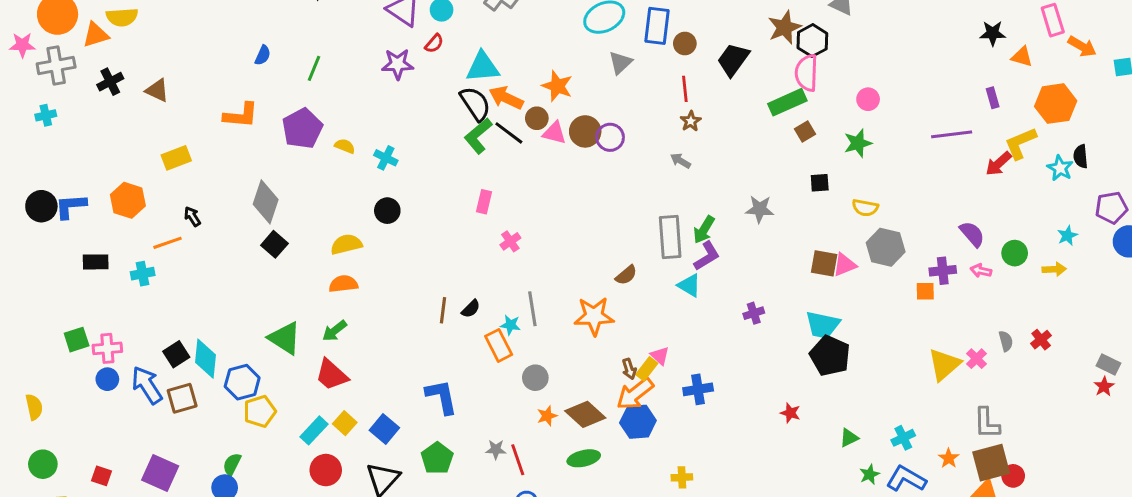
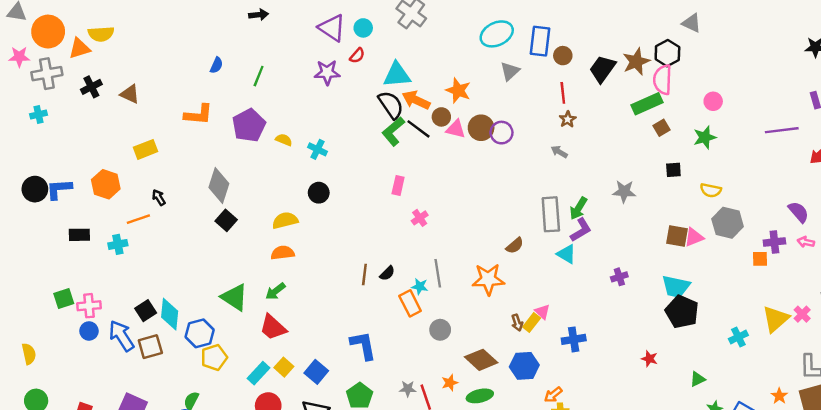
brown star: (785, 27) -> (636, 62), moved
orange arrow: (635, 394) -> (553, 395), moved, size x0.6
orange star: (547, 416) -> (450, 383), moved
cyan cross: (903, 438) -> (738, 337), moved

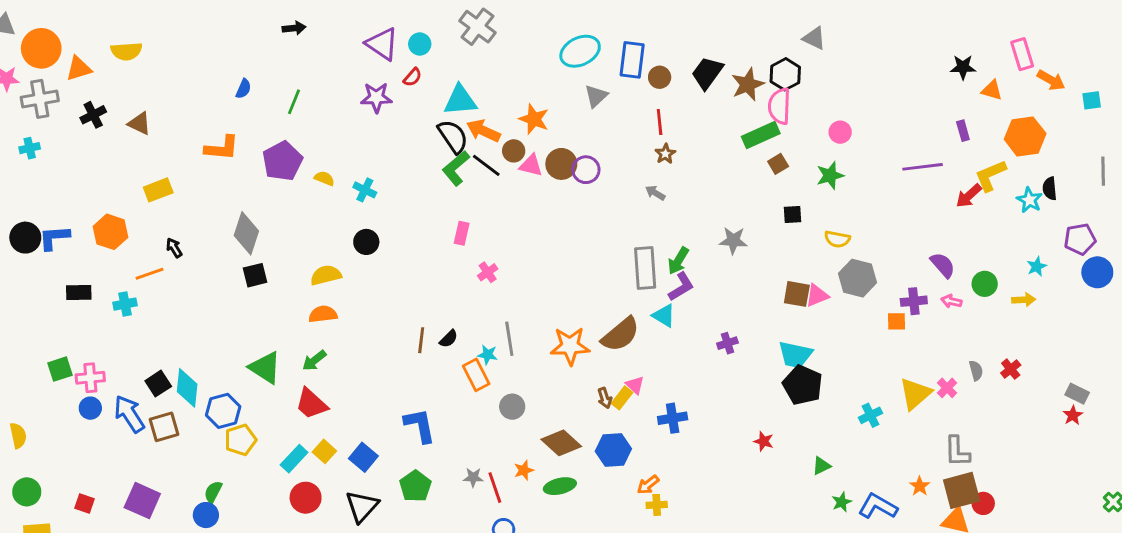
yellow semicircle: (101, 34) -> (126, 51), moved
black trapezoid: (603, 69) -> (707, 73), moved
black square: (226, 220) -> (255, 275), turned 35
brown semicircle: (515, 246) -> (621, 334), moved, size x1.8

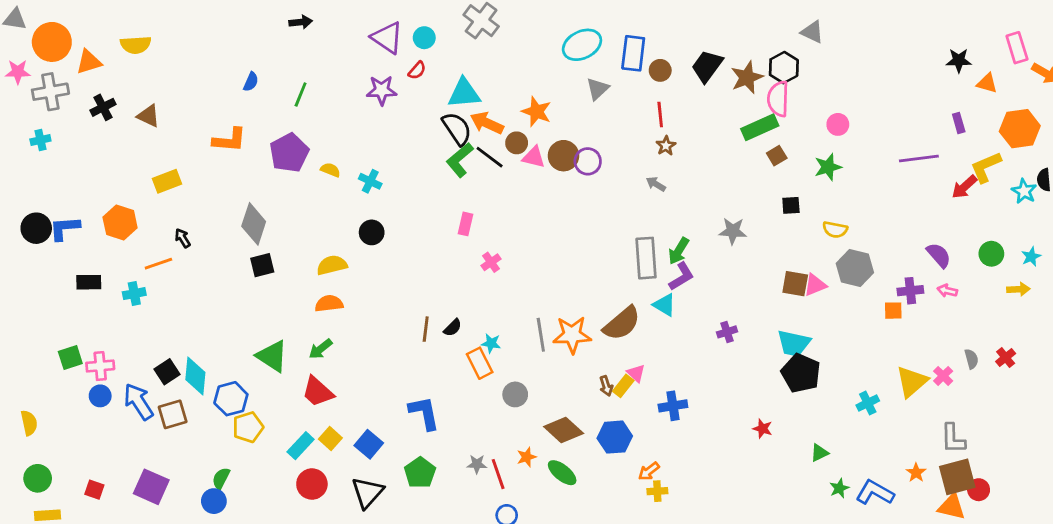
green circle: (985, 284) -> (991, 254), moved
gray line: (509, 339) -> (541, 335), moved
green ellipse: (560, 486) -> (562, 473), turned 52

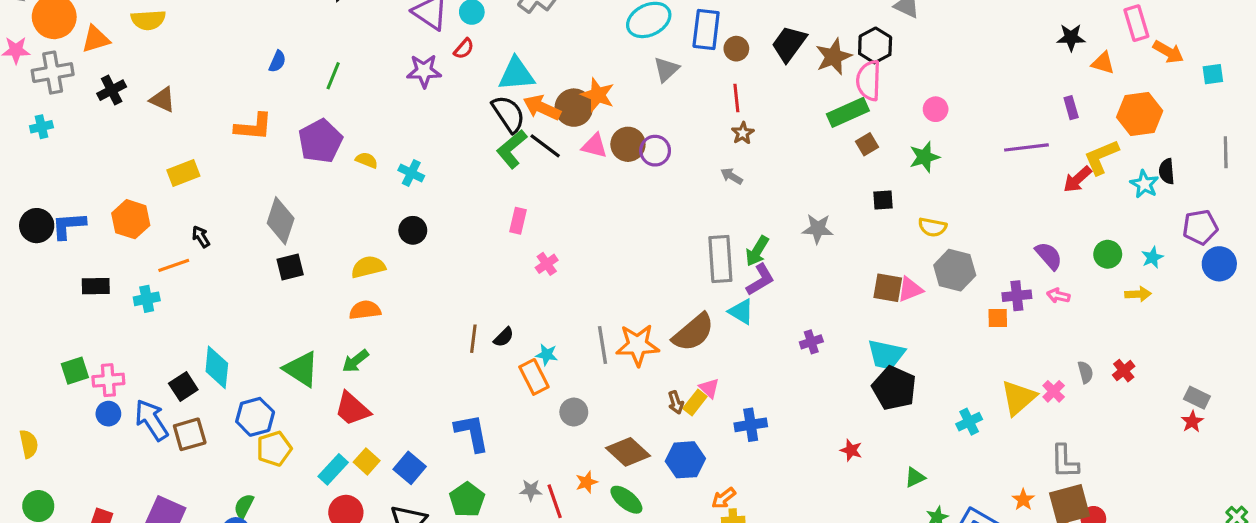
brown circle: (517, 143) -> (574, 108), moved, size x1.5
cyan diamond: (195, 376) -> (217, 367), moved

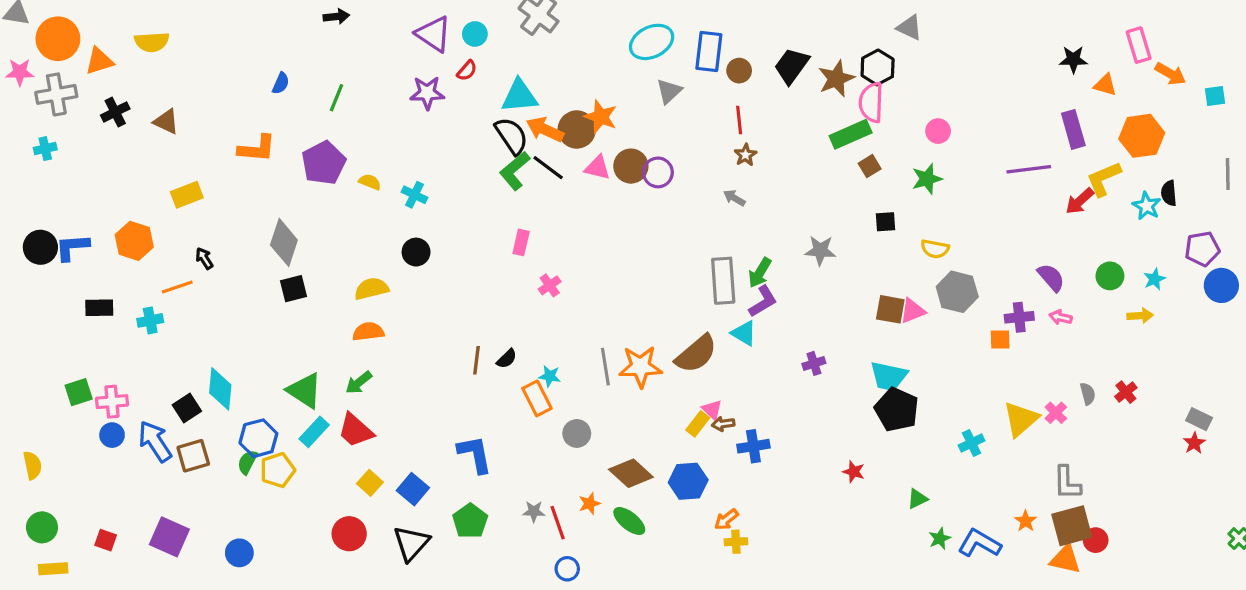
purple rectangle: (1071, 108) -> (1073, 129), size x1.6
brown arrow: (676, 402) -> (723, 424), moved, turned 100
cyan rectangle: (333, 469) -> (314, 432), moved
green semicircle: (244, 506) -> (247, 462), moved

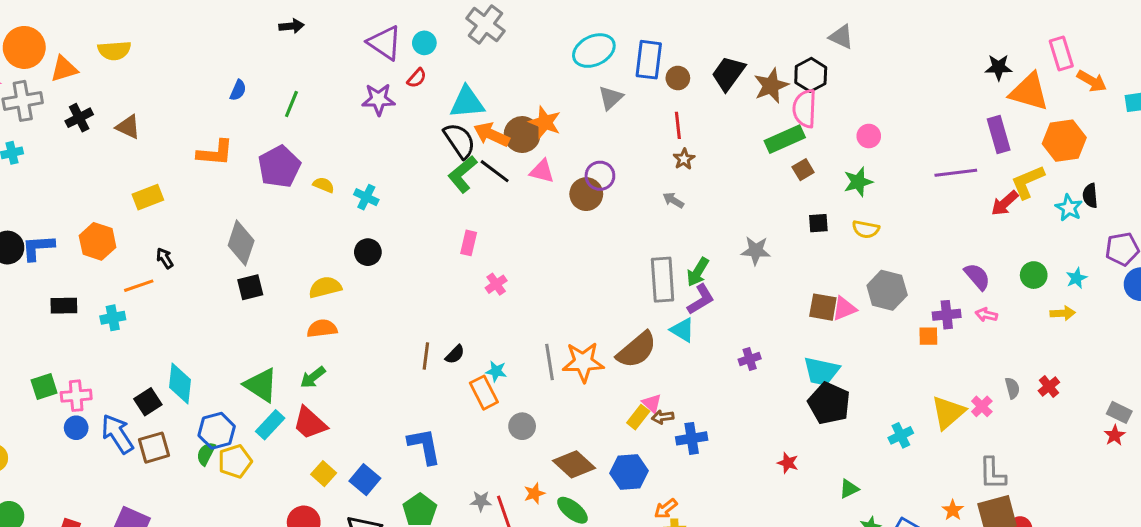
orange triangle: (1105, 85) -> (1029, 92), size x1.8
brown circle: (631, 166) -> (586, 194), moved
yellow semicircle: (935, 249) -> (866, 229), moved

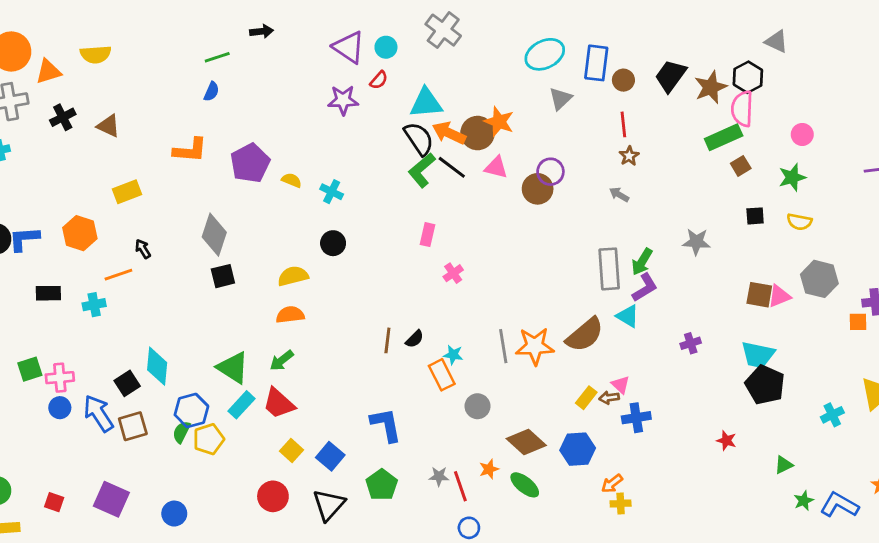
green line: (291, 104) -> (217, 57), moved, turned 50
pink triangle: (652, 403) -> (621, 385), moved

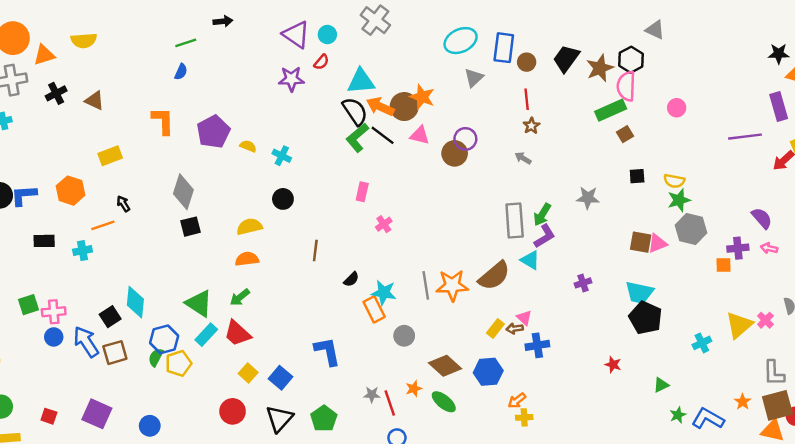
orange L-shape: (190, 150) -> (163, 121), turned -96
green star: (792, 177) -> (679, 200), moved
brown line: (387, 340) -> (315, 251), moved
cyan star: (453, 355) -> (384, 293), size x1.5
green pentagon: (382, 485) -> (324, 419), moved

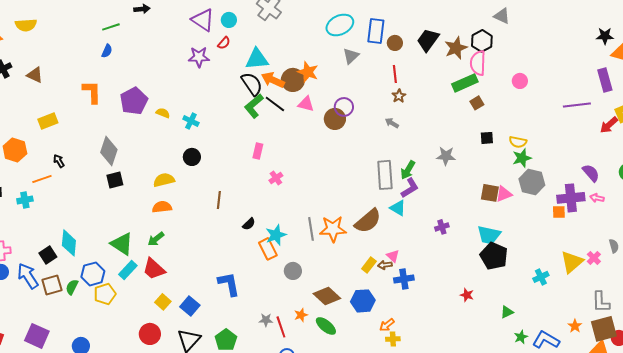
purple cross: (738, 248) -> (571, 198), size x1.5
cyan star: (384, 293) -> (276, 235), turned -30
green semicircle: (156, 357) -> (72, 287), moved

